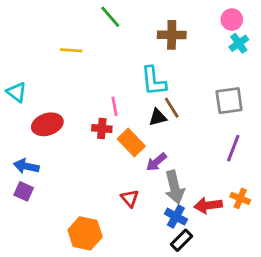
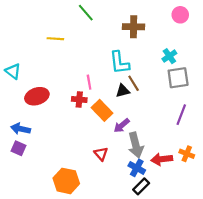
cyan cross: (239, 43) -> (169, 56), moved

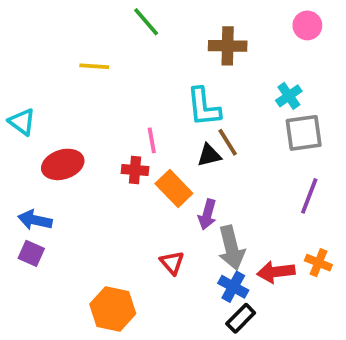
purple arrow: (122, 126) -> (207, 214), turned -35

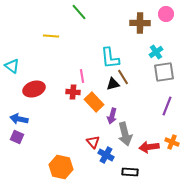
brown cross: (228, 46) -> (140, 23), moved
blue cross: (233, 287) -> (106, 155), moved
black rectangle: (241, 318) -> (130, 172), turned 49

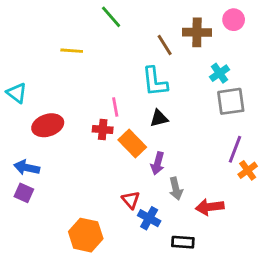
brown line: (123, 77) -> (165, 45), moved
gray arrow: (125, 134) -> (176, 189), size x0.7
orange cross: (172, 142) -> (248, 170), moved, turned 32

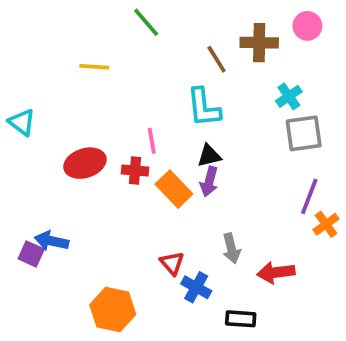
red ellipse: (48, 125) -> (85, 163), moved
purple arrow: (158, 163) -> (209, 182), moved
blue arrow: (27, 168) -> (52, 241), moved

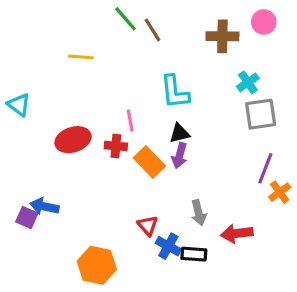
brown line: (217, 59) -> (152, 30), moved
black rectangle: (241, 319) -> (194, 254), moved

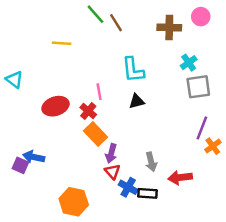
red cross: (116, 146) -> (88, 111), turned 35
purple arrow: (180, 156) -> (111, 153), moved
orange rectangle: (149, 162) -> (95, 134), moved

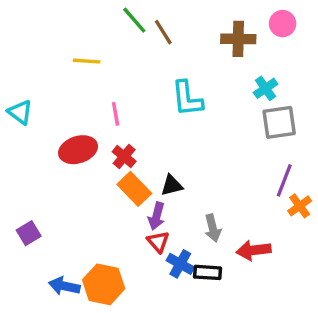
pink line: (99, 92) -> (116, 114), moved
black triangle: (137, 101) -> (172, 185), moved
blue arrow: (34, 157) -> (64, 286), moved
purple square: (20, 165) -> (29, 233), turned 35

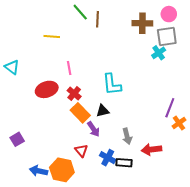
brown line: (163, 32) -> (98, 19), turned 35
cyan L-shape: (187, 99) -> (112, 84), moved
gray square: (279, 122) -> (167, 36), moved
purple arrow: (156, 216) -> (93, 129), turned -49
red triangle: (158, 242) -> (81, 151), moved

